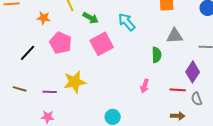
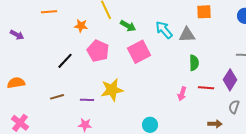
gray triangle: (175, 36) -> (187, 35), moved
brown line: (20, 89) -> (57, 97), turned -32
red line: (178, 90) -> (206, 88), moved
gray semicircle: (197, 99) -> (234, 107), turned 40

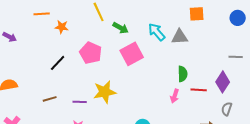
orange star: (81, 26) -> (62, 27), moved
green semicircle: (194, 63) -> (183, 74), moved

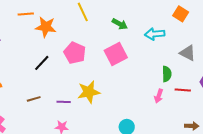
orange square: (197, 14) -> (181, 14), turned 35
orange star: (62, 27) -> (46, 27), size x1.5
green arrow: (121, 28) -> (120, 24), moved
cyan arrow: (157, 32) -> (155, 34), moved, turned -54
gray triangle: (180, 37) -> (188, 53), moved, turned 30

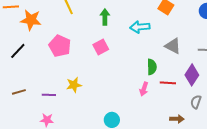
green arrow: (120, 24) -> (105, 17), turned -119
pink square: (116, 54) -> (101, 47), size x0.7
black line: (42, 63) -> (18, 51), moved
yellow star: (89, 92) -> (74, 85), size x0.7

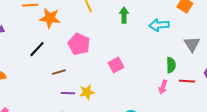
gray triangle: (173, 46) -> (192, 44), turned 30
pink square: (101, 47) -> (116, 65), moved
yellow star: (74, 85) -> (87, 92), moved
brown line: (19, 92) -> (59, 72), moved

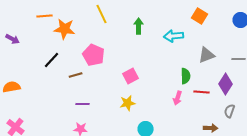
gray triangle: (192, 44) -> (207, 55), turned 42
brown line: (59, 72) -> (76, 75), moved
yellow star: (87, 92) -> (128, 103), moved

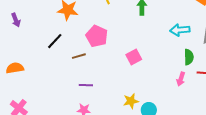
cyan arrow: (174, 36) -> (180, 30), moved
purple arrow: (13, 39) -> (16, 20), turned 40
yellow star: (128, 103) -> (131, 101), moved

